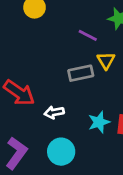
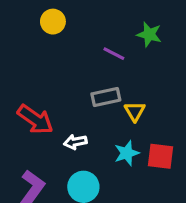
yellow triangle: (106, 61) -> (135, 111), moved

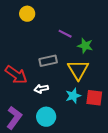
green star: (149, 34) -> (85, 46), moved
gray rectangle: (106, 97) -> (48, 61), moved
yellow triangle: (135, 111) -> (78, 70), size x1.6

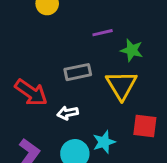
purple line: (65, 34) -> (103, 33), turned -40
cyan star: (73, 96) -> (104, 142), moved

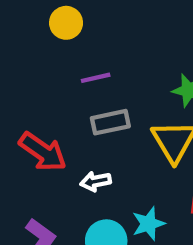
purple line: (103, 33) -> (96, 78), moved

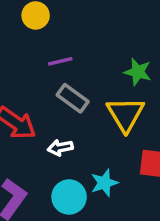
gray rectangle: (110, 122) -> (73, 98), turned 48

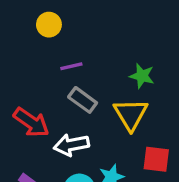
white arrow: (60, 148) -> (71, 145), size x1.5

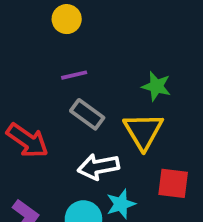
yellow circle: (49, 25) -> (67, 19), moved
white arrow: (71, 145) -> (98, 167), moved

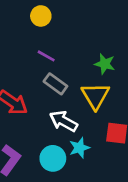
purple line: (74, 75) -> (46, 56), turned 42
white arrow: (98, 167) -> (63, 121), turned 40

